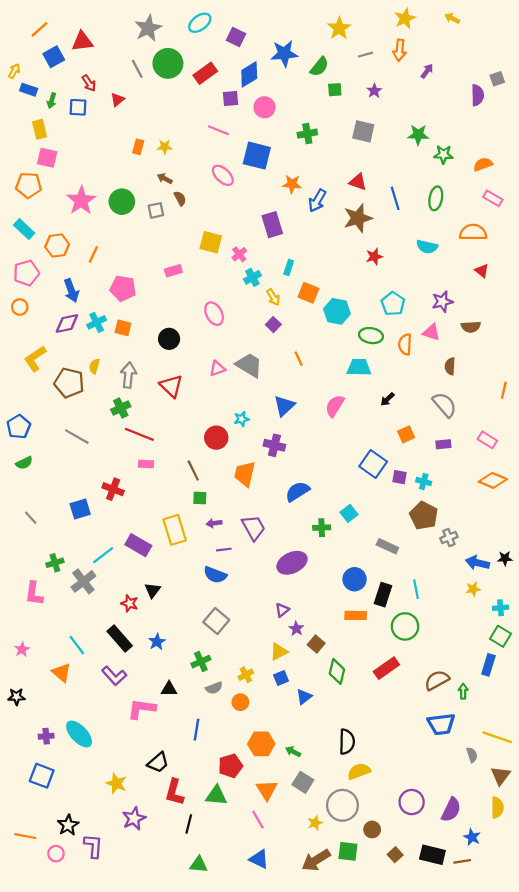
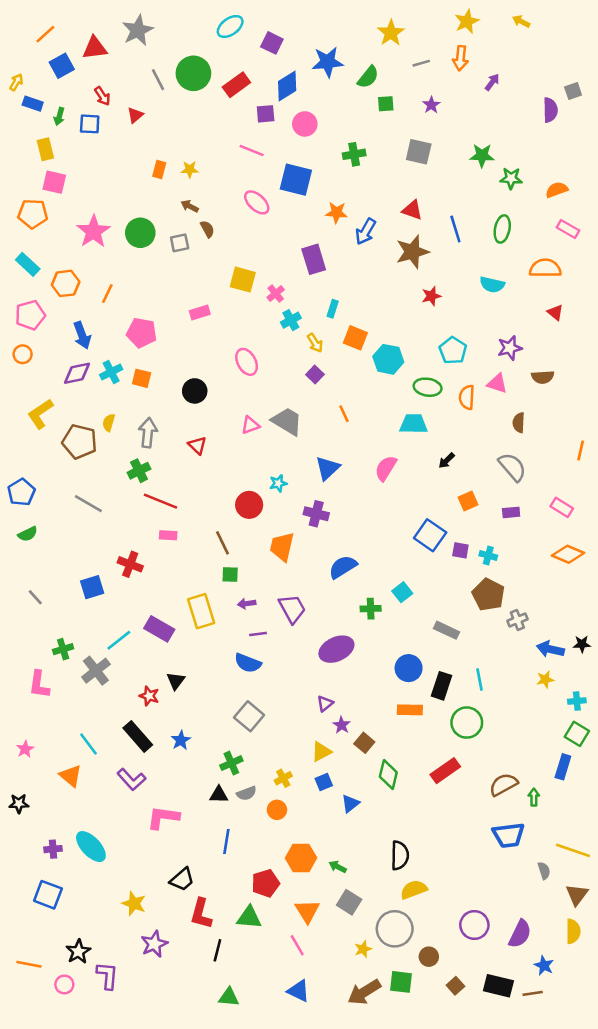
gray star: (148, 28) -> (138, 30), moved
red triangle: (171, 386) -> (197, 445), size x0.7
black triangle: (169, 689) -> (219, 795), moved

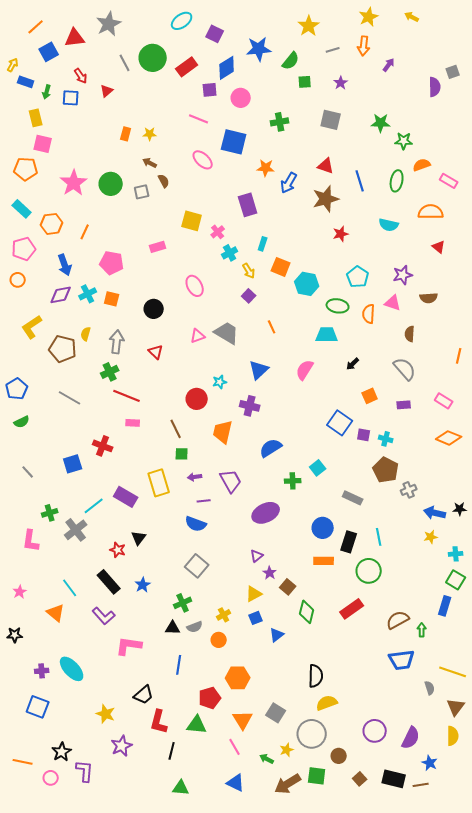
orange semicircle: (557, 190) -> (422, 165), moved
green arrow: (338, 867) -> (267, 759), moved

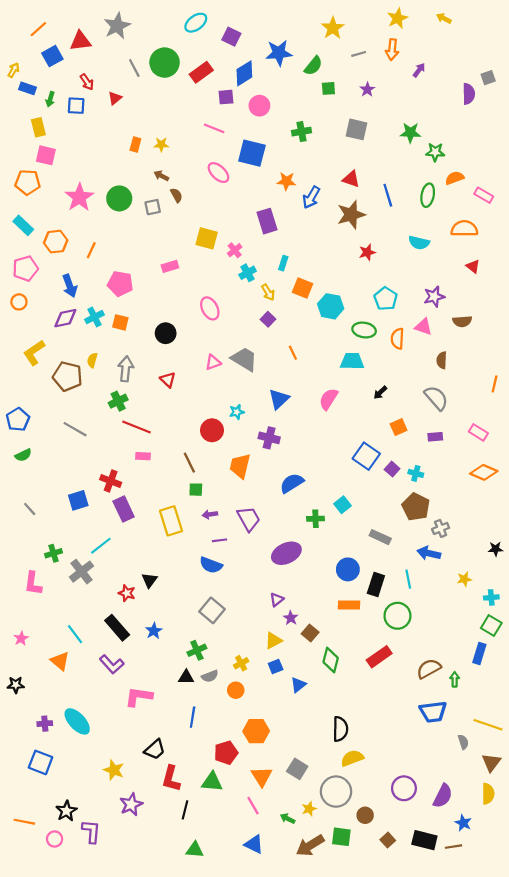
purple square: (364, 435) -> (392, 469), turned 32
purple rectangle: (126, 497) -> (124, 509), moved, turned 35
blue arrow: (435, 513) -> (429, 553), moved

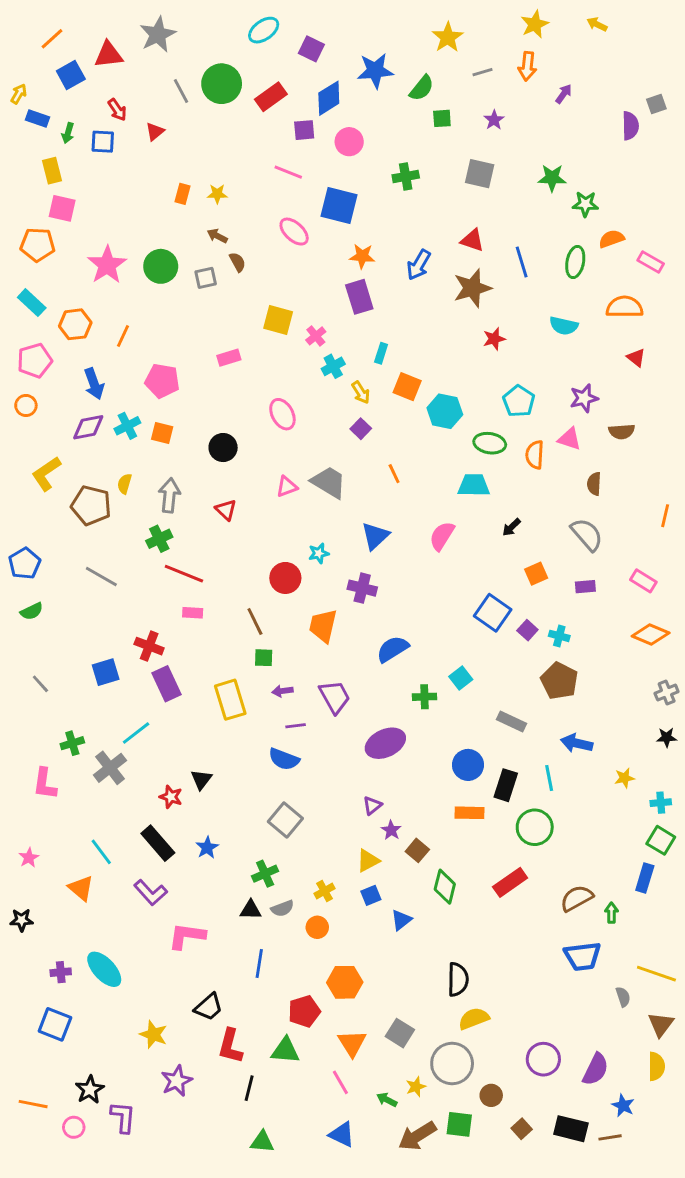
orange star: (286, 181) -> (362, 256), moved
gray cross: (441, 528) -> (667, 692), moved

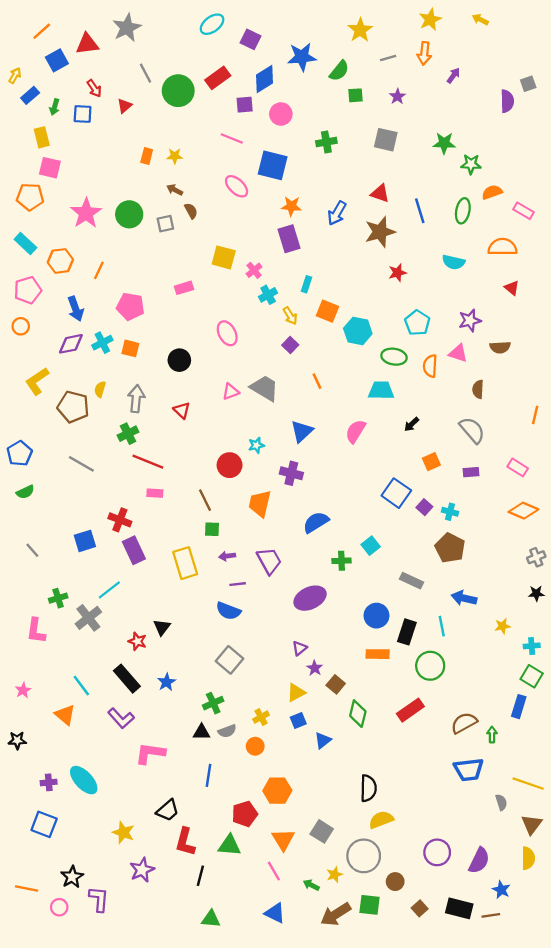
green circle: (222, 84) -> (178, 91), moved
blue rectangle: (38, 118) -> (30, 95), turned -60

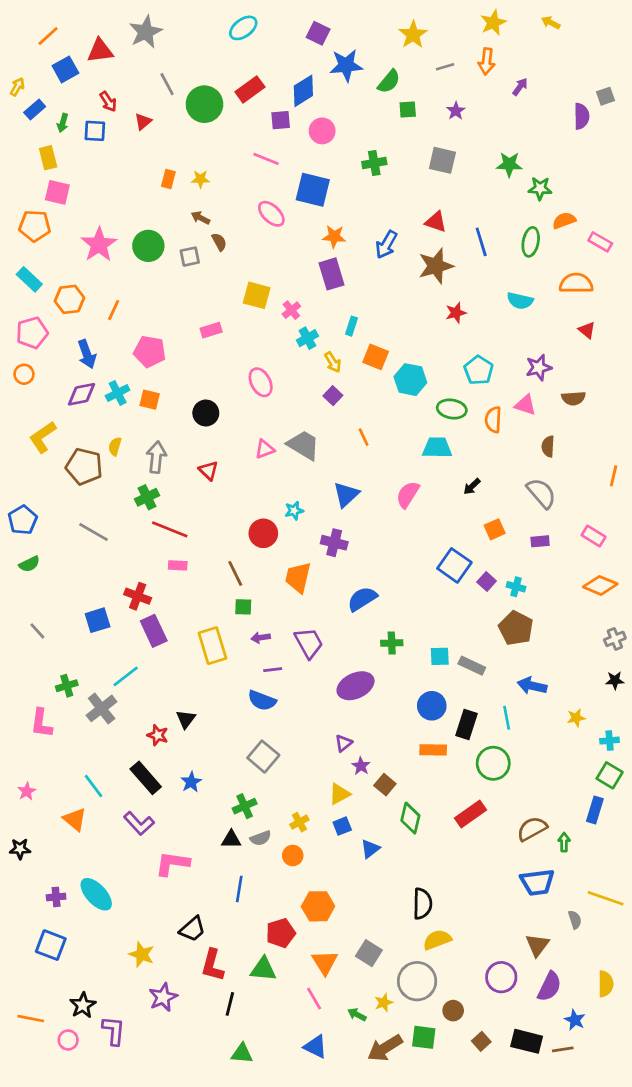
purple square: (251, 39) -> (318, 33), moved
cyan square: (371, 546) -> (440, 656), moved, turned 36
brown triangle: (532, 824) -> (537, 945), moved

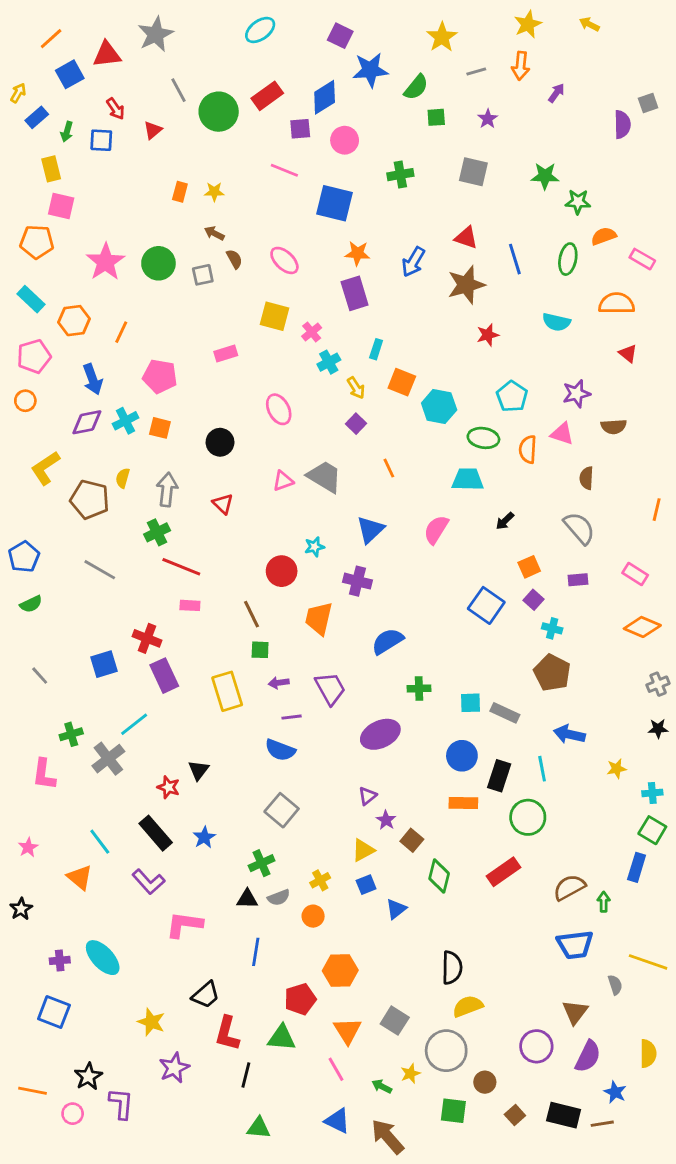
pink ellipse: (271, 214) -> (284, 260), moved
purple square: (487, 581) -> (534, 600), moved
black star: (20, 849) -> (21, 909), turned -30
brown arrow: (385, 1048) -> (388, 1137), moved, turned 81

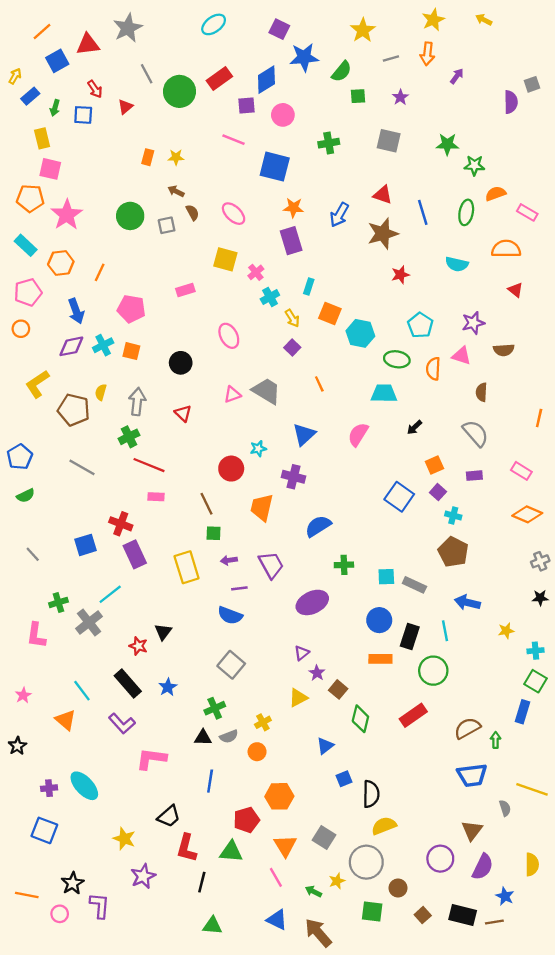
pink star: (105, 262) -> (67, 215), moved
blue square: (366, 885) -> (344, 779), moved

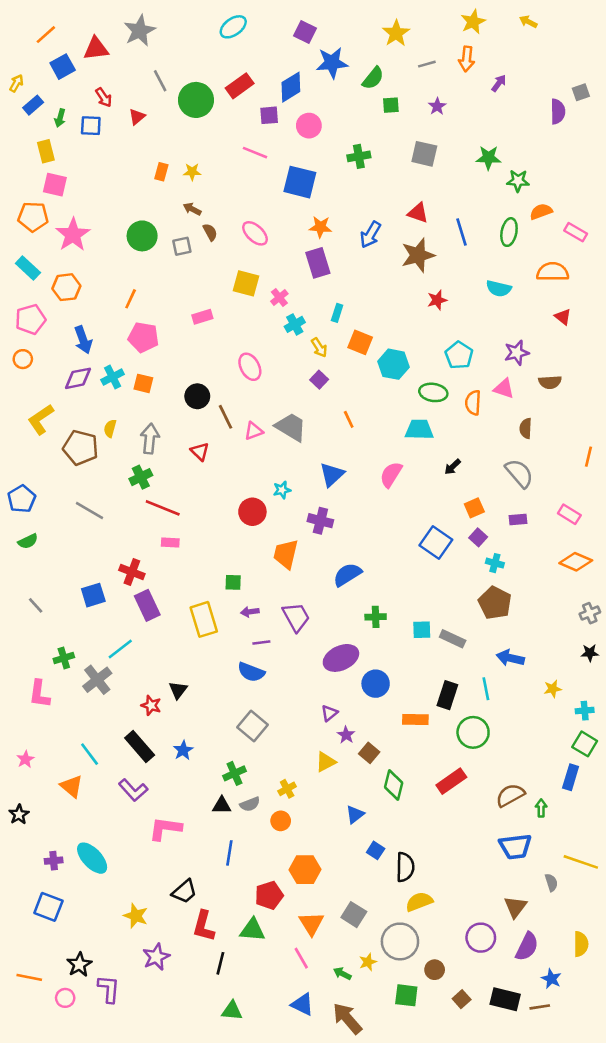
orange line: (100, 272) -> (131, 299), moved
brown line: (207, 504) -> (225, 417), moved
blue circle: (379, 620) -> (376, 684), moved
blue square: (344, 779) -> (376, 850), turned -35

